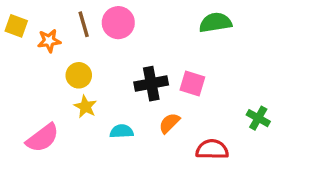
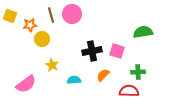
green semicircle: (215, 23) -> (143, 32), moved
yellow circle: (79, 75) -> (42, 39), moved
green cross: (258, 118) -> (138, 72), moved, turned -32

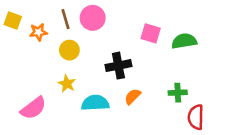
yellow circle: (42, 39) -> (69, 50), moved
pink square: (117, 51) -> (151, 33), moved
cyan semicircle: (74, 80) -> (95, 103), size x1.5
red semicircle: (129, 91) -> (196, 117), moved, turned -90

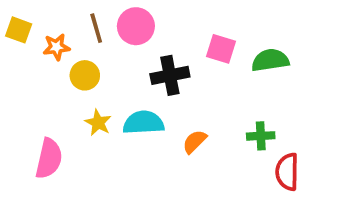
yellow circle: (69, 50) -> (85, 75), moved
black cross: (118, 66) -> (170, 75), moved
cyan semicircle: (95, 103) -> (143, 123), moved
pink semicircle: (33, 108) -> (49, 159), turned -40

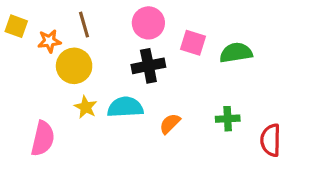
pink circle: (136, 26) -> (148, 23), moved
yellow circle: (85, 75) -> (74, 66), size x1.4
red semicircle: (287, 172) -> (271, 140), moved

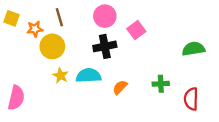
pink square: (193, 43) -> (136, 30), turned 36
green semicircle: (236, 53) -> (193, 49), moved
pink semicircle: (43, 139) -> (16, 98), moved

